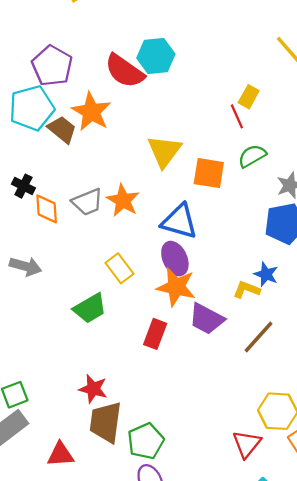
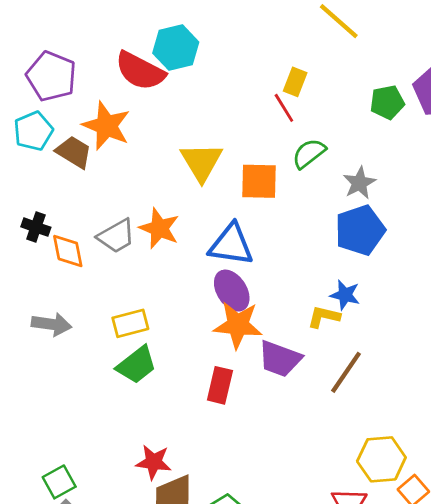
cyan pentagon: (32, 108) -> (33, 131), size x0.7
yellow rectangle: (120, 268) -> (130, 323), moved, turned -60

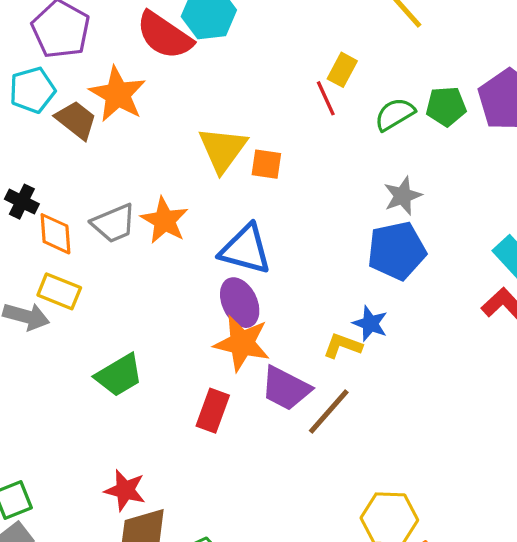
green semicircle: (309, 153) -> (395, 114), moved
orange square: (259, 181) -> (266, 164), moved, size x0.7
yellow rectangle: (130, 323) -> (59, 291), moved, turned 30
brown line: (346, 372) -> (329, 411), moved

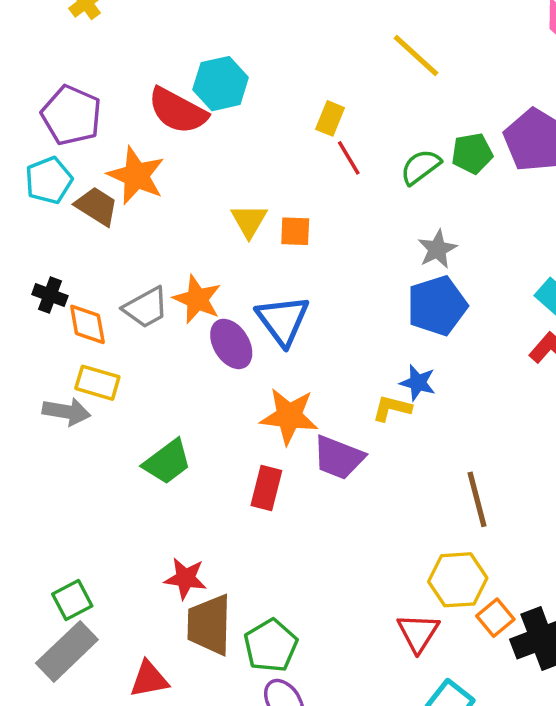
yellow rectangle: (342, 70) -> (330, 118), moved
yellow triangle: (223, 149) -> (249, 221), size x0.7
blue triangle: (245, 249) -> (283, 320), turned 44
purple ellipse: (240, 303) -> (231, 344), moved
brown line: (329, 411) -> (477, 499), moved, turned -50

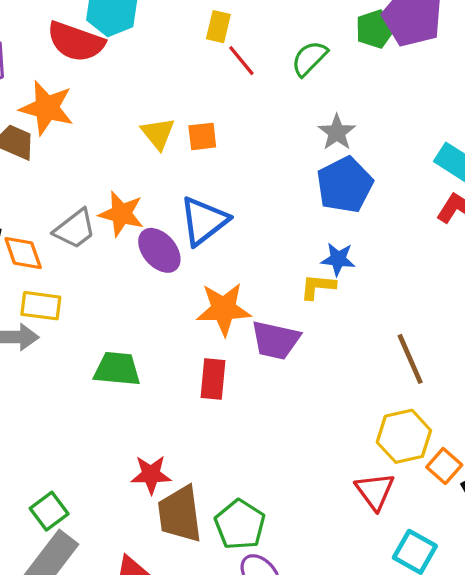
green pentagon: (472, 153) -> (375, 29), moved
blue triangle: (283, 320) -> (204, 221), turned 38
green trapezoid: (167, 462) -> (117, 369), turned -129

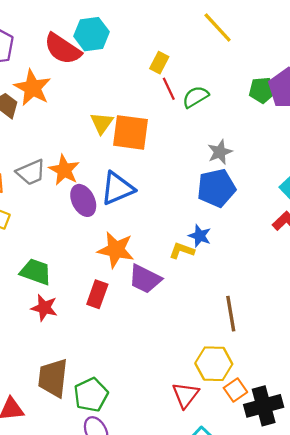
green semicircle: (309, 58) -> (195, 97), moved
orange square: (202, 136) -> (130, 132), size x1.8
red star: (151, 475) -> (44, 308), moved

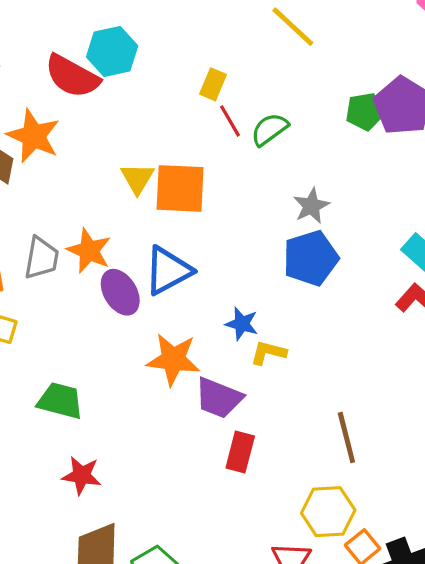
gray trapezoid: (31, 172) -> (41, 258), turned -52
blue star: (200, 236) -> (242, 324), moved
red rectangle: (97, 294) -> (240, 452), moved
red star: (44, 308) -> (82, 475), moved

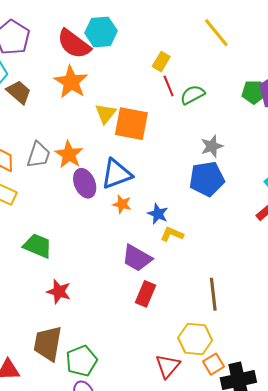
orange star: (33, 136) -> (71, 82), moved
orange star: (173, 359) -> (122, 204), moved, size x0.6
red star: (82, 475) -> (59, 292), moved

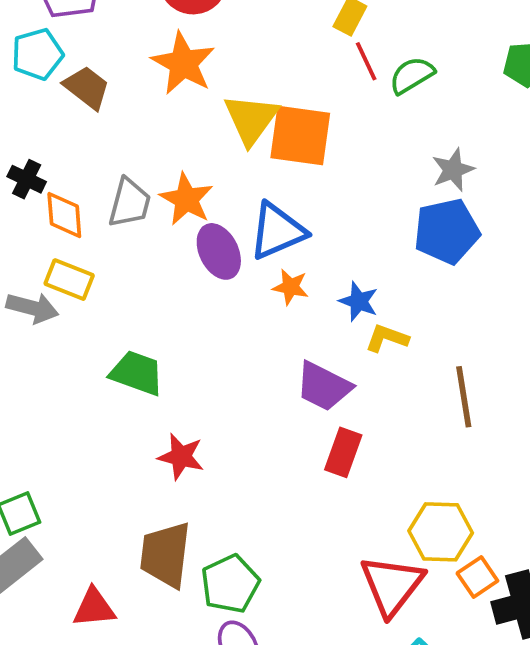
yellow triangle: (106, 114) -> (251, 119), size x1.4
brown line: (213, 294) -> (464, 397), moved
red triangle: (168, 366) -> (392, 585), size x1.4

